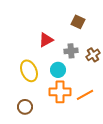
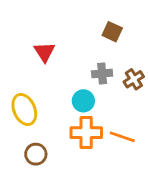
red triangle: (46, 40) -> (44, 52), moved, turned -35
yellow ellipse: (29, 71) -> (24, 109), moved
orange line: (85, 95) -> (122, 137), turned 48

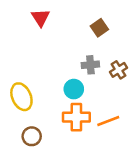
brown square: (112, 32) -> (99, 28), turned 30
red triangle: (44, 52) -> (41, 18), moved
orange line: (122, 137) -> (108, 121), turned -40

